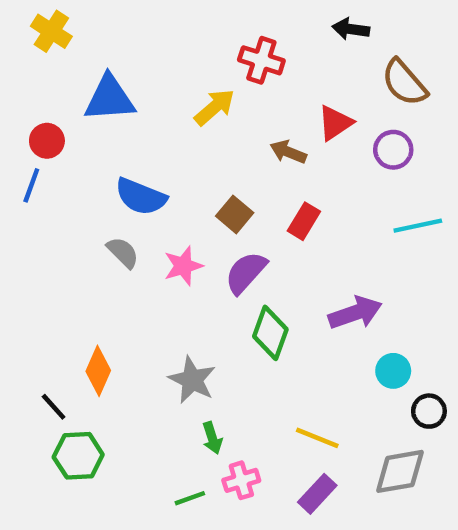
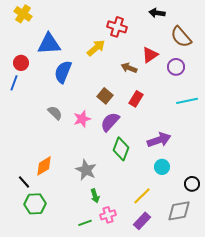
blue semicircle: (141, 197) -> (63, 72), moved, turned 90
orange diamond: (98, 371) -> (44, 166), turned 35
cyan circle: (393, 371) -> (162, 167), moved
yellow line: (317, 438) -> (142, 196), turned -66

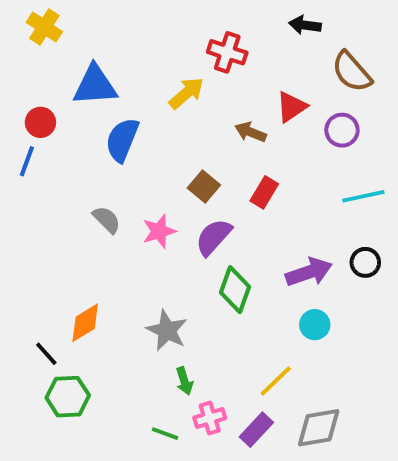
black circle: (192, 184) -> (365, 262), moved
gray diamond: (179, 211) -> (319, 428), moved
purple rectangle: (142, 221) -> (256, 430), moved
green line: (85, 223) -> (165, 434), turned 40

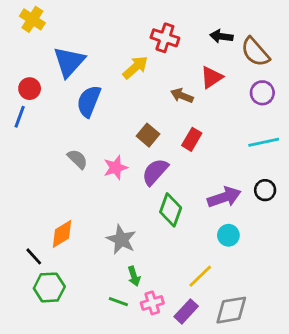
black arrow: (305, 25) -> (221, 36), moved
blue triangle: (95, 85) -> (69, 62), turned -44
purple circle: (342, 130) -> (262, 93), moved
green line: (165, 434) -> (118, 302), moved

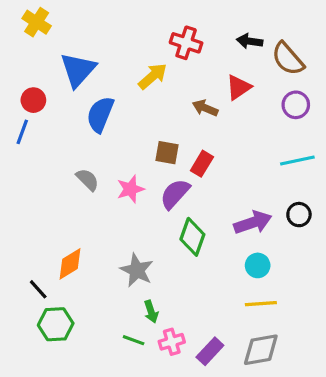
brown square: (148, 135) -> (167, 153), turned -30
red rectangle: (192, 139) -> (202, 164), moved
yellow line: (200, 276) -> (261, 304), moved, turned 40

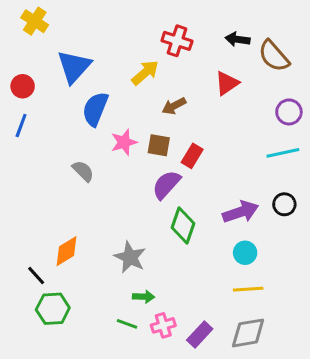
red circle: (33, 100) -> (23, 86), moved
purple circle: (296, 105) -> (289, 112), moved
brown arrow: (205, 108) -> (174, 106), moved, turned -50
pink star: (130, 189) -> (124, 142), moved
green arrow: (151, 312) -> (144, 297), turned -70

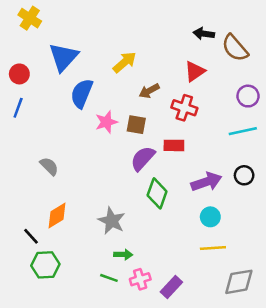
red cross: (177, 41) -> (184, 108), moved
red rectangle: (192, 156) -> (174, 145), moved, turned 60
gray semicircle: (83, 171) -> (49, 166), moved
gray diamond: (248, 333) -> (239, 282), moved

